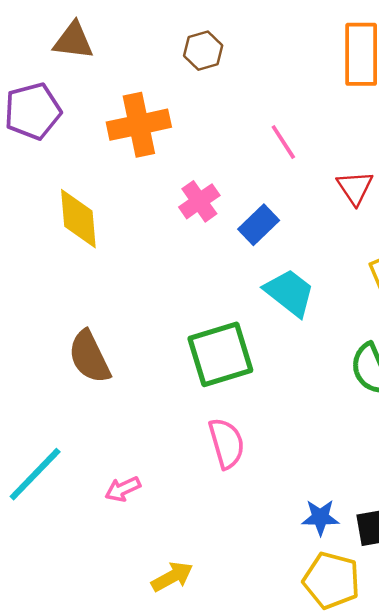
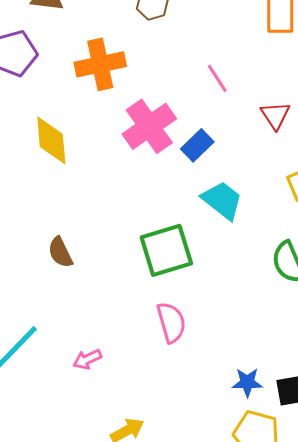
pink cross: (199, 201) -> (149, 126), size x1.6
brown semicircle: (89, 357) -> (60, 252), size x0.7

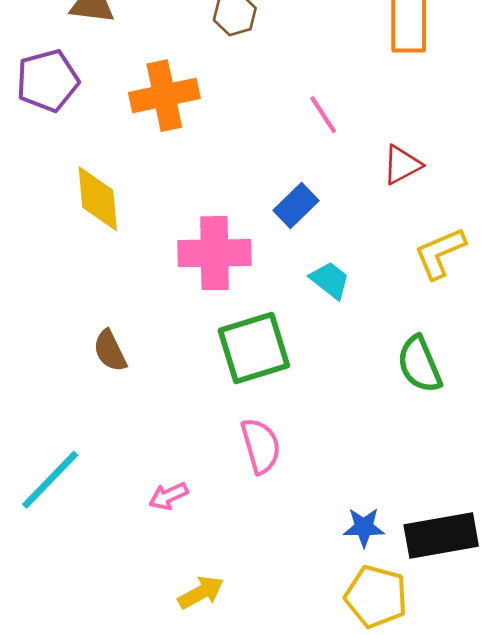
red triangle: (275, 115) -> (402, 165), turned 36
pink cross: (149, 126) -> (215, 253), moved, turned 34
cyan trapezoid: (222, 200) -> (330, 280), size x0.7
pink arrow: (87, 359) -> (168, 496), moved

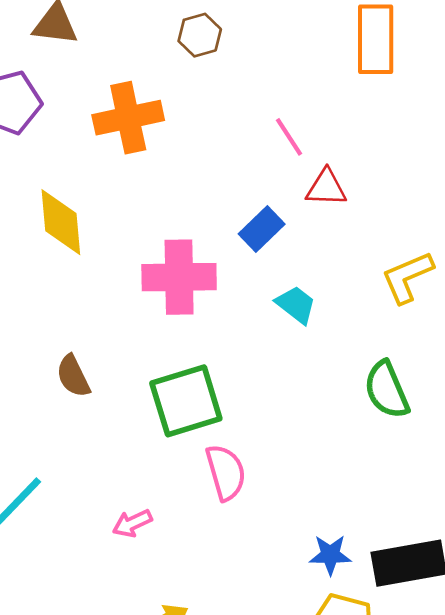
red triangle: (402, 165) -> (326, 188), moved, turned 30
green square: (254, 348) -> (186, 401), moved

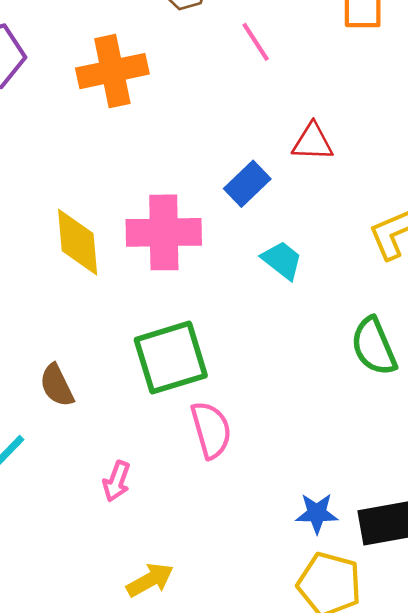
pink line: (289, 137) -> (256, 42), moved
yellow diamond: (61, 222) -> (78, 242), moved
brown semicircle: (73, 376) -> (57, 385), moved
pink arrow: (132, 523) -> (117, 481), turned -45

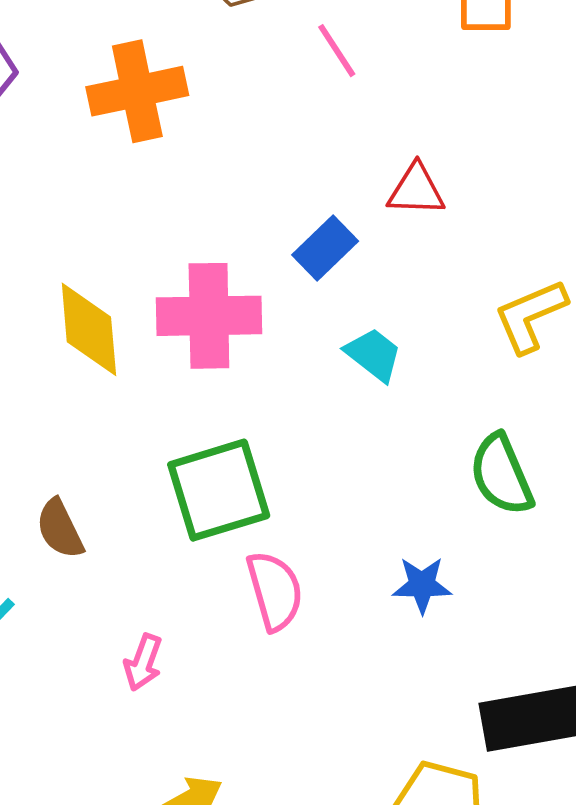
blue star: (317, 513) -> (422, 585), moved

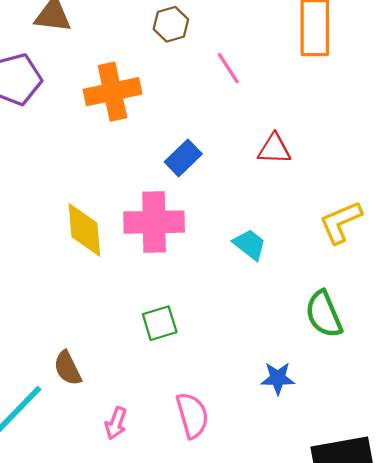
blue rectangle: (325, 248) -> (183, 158), moved
green square: (219, 490) -> (160, 323), size x0.6
brown semicircle: (60, 529) -> (68, 368), moved
pink semicircle: (275, 591) -> (192, 415), moved

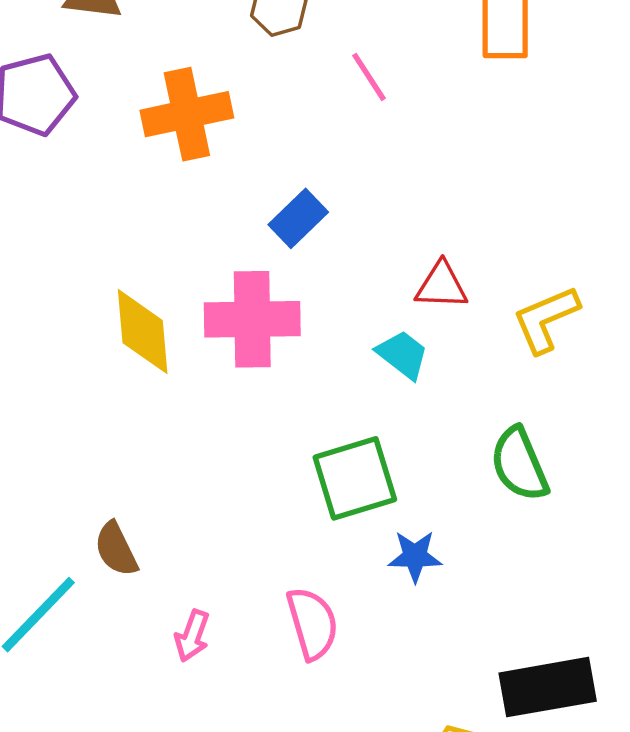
red triangle: (274, 149) -> (441, 286), moved
green square: (160, 323) -> (355, 478), moved, size x1.5
blue star: (278, 378) -> (415, 556), moved

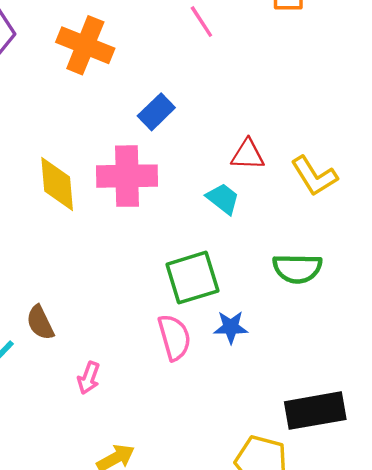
orange cross: (187, 114) -> (85, 45), turned 34
yellow L-shape: (546, 319) -> (314, 176), turned -99
green semicircle: (519, 464) -> (297, 269), turned -66
pink semicircle: (312, 623) -> (174, 337), moved

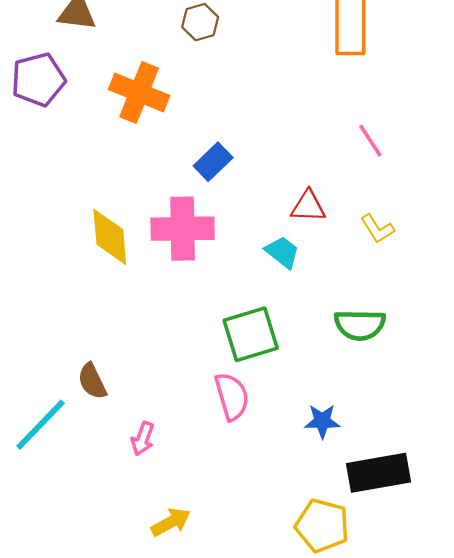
pink line: (201, 22) -> (370, 141), moved
yellow L-shape: (314, 176) -> (377, 229), size x0.7
blue star: (231, 327) -> (322, 421), moved

